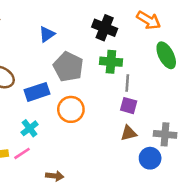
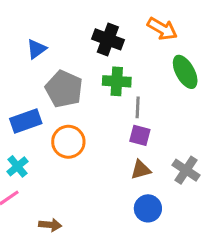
gray cross: (165, 134) -> (186, 170), turned 30
blue circle: (150, 158) -> (148, 208), moved

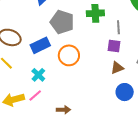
gray line: (138, 107) -> (118, 27), moved

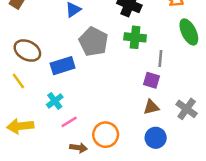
orange circle: (69, 55) -> (106, 135), moved
pink line: (35, 95) -> (69, 122), moved

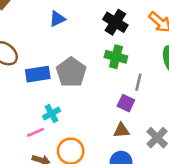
gray pentagon: (93, 42) -> (71, 72), moved
cyan cross: (55, 101) -> (52, 113), moved

